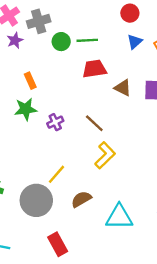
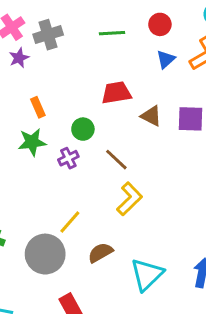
green line: (87, 40) -> (112, 33), moved
green circle: (61, 42) -> (83, 129), moved
cyan triangle: (119, 217) -> (147, 274), turned -44

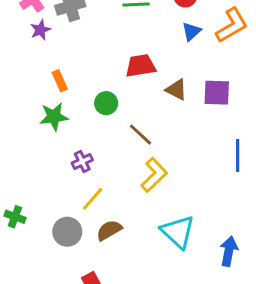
purple cross: (68, 158) -> (82, 161), moved
brown semicircle: (100, 253) -> (109, 230), moved
gray circle: (45, 254) -> (67, 232), size x0.7
cyan triangle: (147, 274) -> (178, 232), moved, turned -33

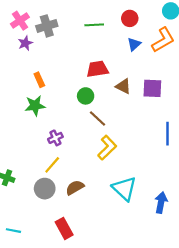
green circle: (106, 103) -> (86, 96), moved
yellow line: (93, 199) -> (52, 165), moved

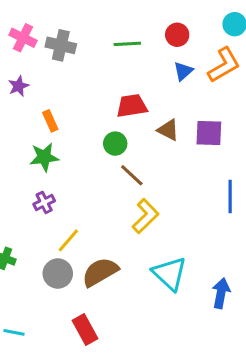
pink cross: (20, 21) -> (23, 38), turned -30
gray cross: (47, 26) -> (61, 45), turned 30
purple star: (25, 43) -> (18, 86), moved
purple cross: (55, 138) -> (44, 202), moved
brown semicircle: (75, 187) -> (100, 272), size x1.4

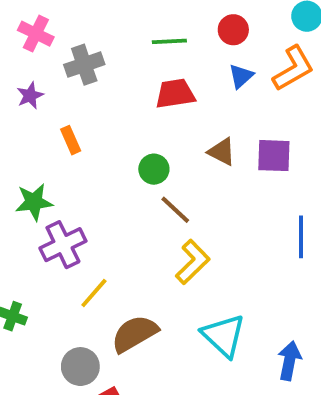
gray cross: (61, 45) -> (84, 65), moved, turned -32
red trapezoid: (132, 106) -> (175, 94), moved
green star: (44, 157) -> (34, 202), moved
purple cross: (44, 202) -> (63, 245), size x1.6
gray circle: (58, 274) -> (80, 367), moved

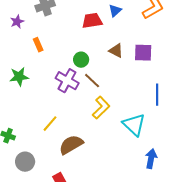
blue triangle: (241, 76) -> (115, 11), moved
purple cross: (63, 245) -> (67, 81), moved, turned -35
cyan triangle: (224, 336) -> (134, 125), moved
gray circle: (80, 367) -> (25, 162), moved

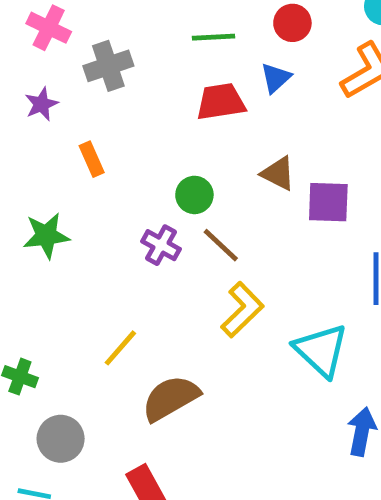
purple square: (143, 53) -> (328, 202), moved
purple cross: (67, 81) -> (161, 245), size x0.7

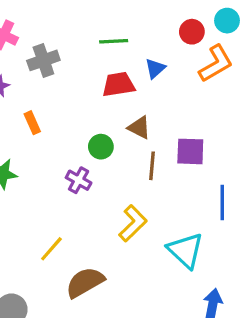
red circle: (292, 23) -> (192, 32), moved
brown triangle: (278, 173) -> (139, 128), moved
brown line: (221, 245) -> (152, 166), moved, turned 52

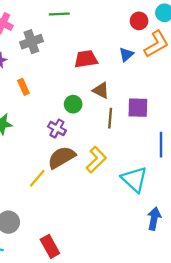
green line: (114, 41) -> (59, 14), moved
blue triangle: (155, 68) -> (126, 54), moved
brown semicircle: (85, 282) -> (62, 157), moved

